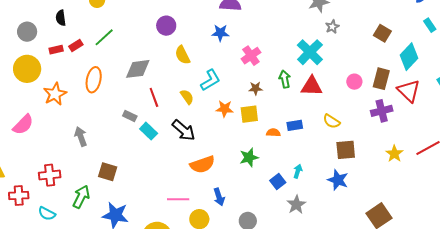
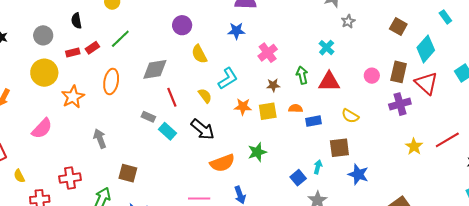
cyan cross: (310, 52) -> (327, 48), size x0.6
orange semicircle: (273, 133) -> (296, 108), moved
brown square: (346, 150) -> (339, 148), moved
green star: (249, 157) -> (257, 152), moved

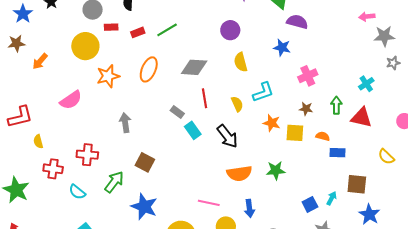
red rectangle: (73, 52) -> (111, 27), moved
yellow semicircle: (350, 116) -> (386, 157), moved

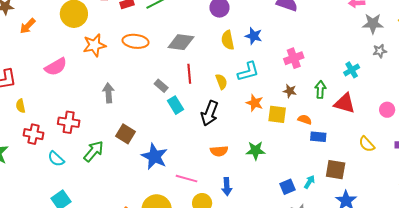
blue star: (282, 48) -> (254, 36), moved
orange ellipse: (149, 69) -> (135, 41), turned 70
black arrow: (227, 136) -> (210, 113), turned 55
orange semicircle: (239, 173) -> (219, 151), size x0.7
blue star: (144, 207) -> (154, 156), moved

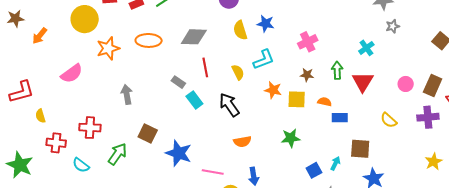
red triangle: (345, 103) -> (363, 82), turned 50
black arrow: (210, 113) -> (229, 105), turned 130
green star: (256, 151) -> (291, 138), moved

